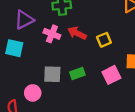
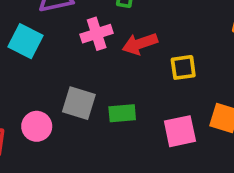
red arrow: (77, 33) -> (140, 44), turned -60
pink cross: (52, 34) -> (97, 34), turned 35

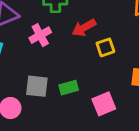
red arrow: (140, 44) -> (84, 28), moved
pink square: (180, 131) -> (104, 104), moved

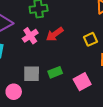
red arrow: (84, 28) -> (55, 34), moved
yellow square: (105, 47) -> (90, 39), moved

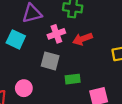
gray square: (32, 74) -> (50, 61), moved

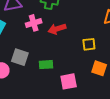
gray square: (50, 61) -> (20, 57), moved

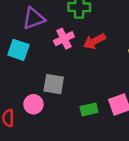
green rectangle: (46, 65) -> (89, 109), moved

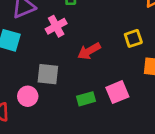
red arrow: (94, 41) -> (89, 51), moved

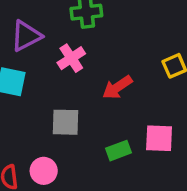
pink square: (117, 92) -> (159, 138), turned 30
pink circle: (28, 96) -> (44, 171), moved

